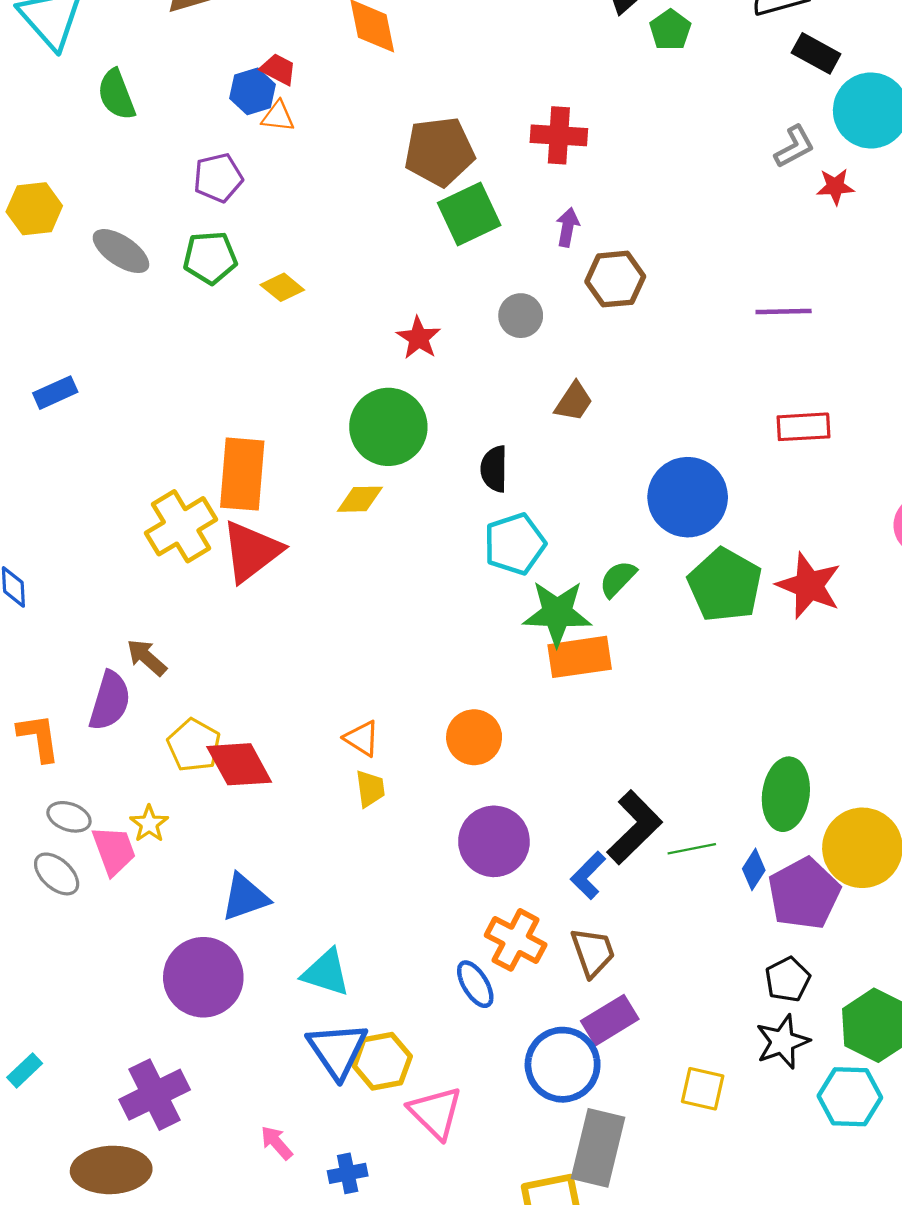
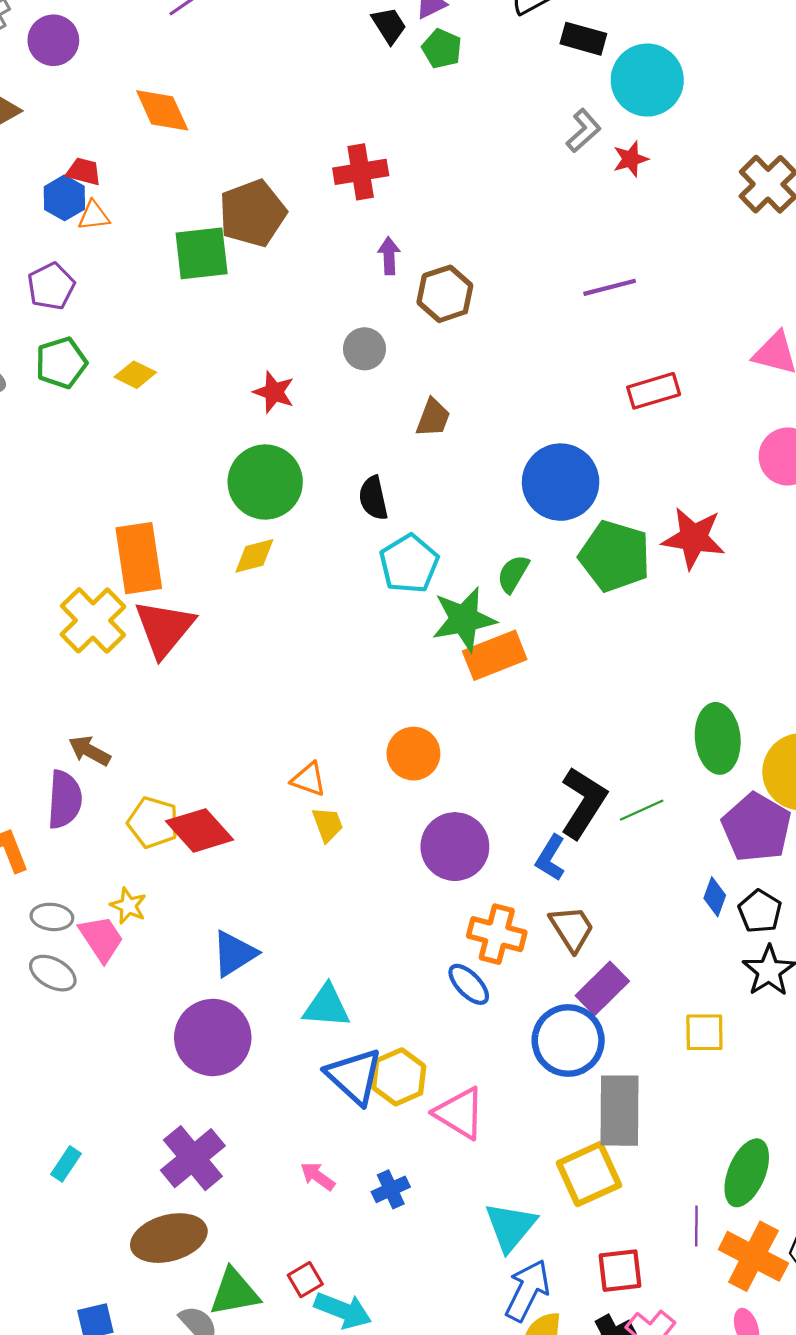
green square: (469, 214) -> (202, 253), moved, turned 32
blue diamond: (754, 869) -> (715, 897), moved

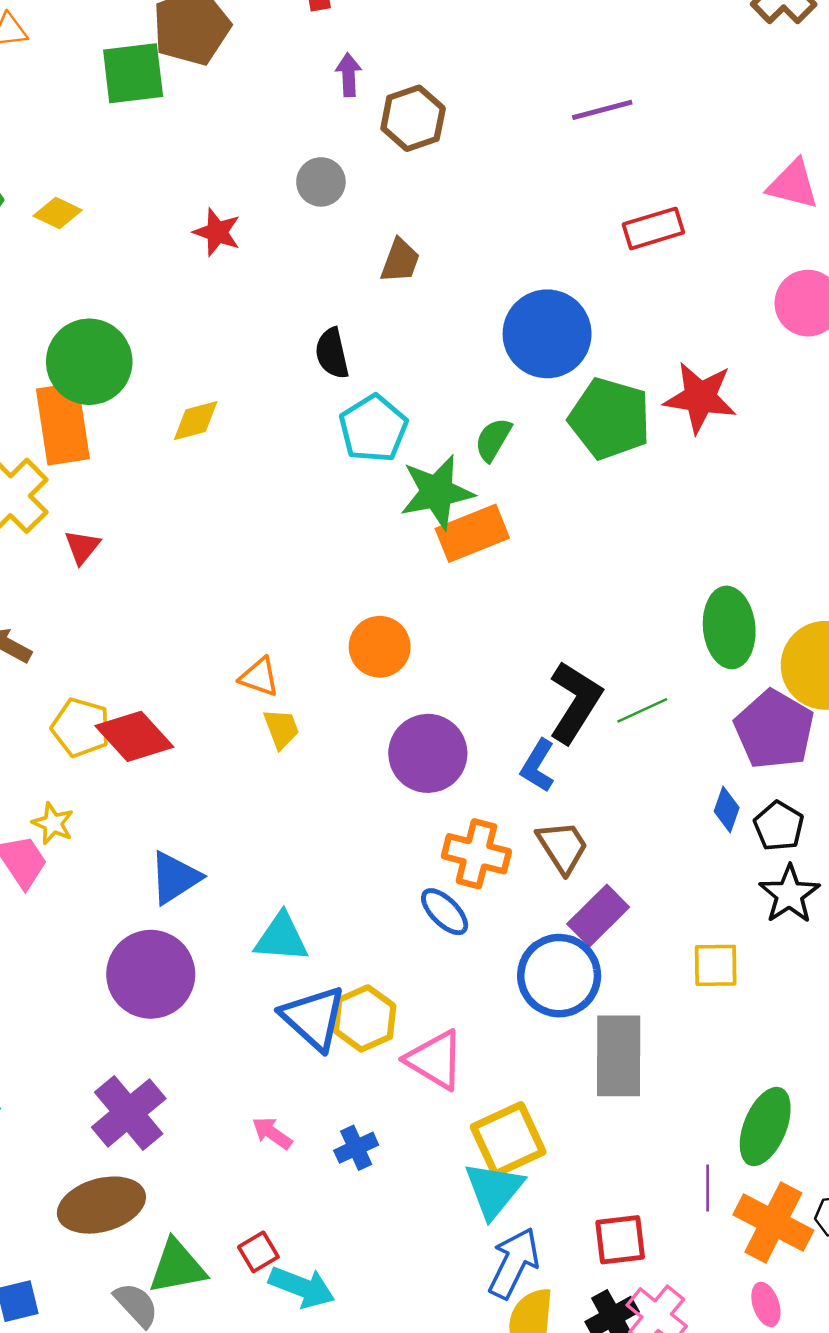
green circle: (265, 482) -> (89, 362), moved
red triangle: (164, 628) -> (82, 547), moved, size x0.5
yellow square: (589, 1174) -> (508, 1139), moved

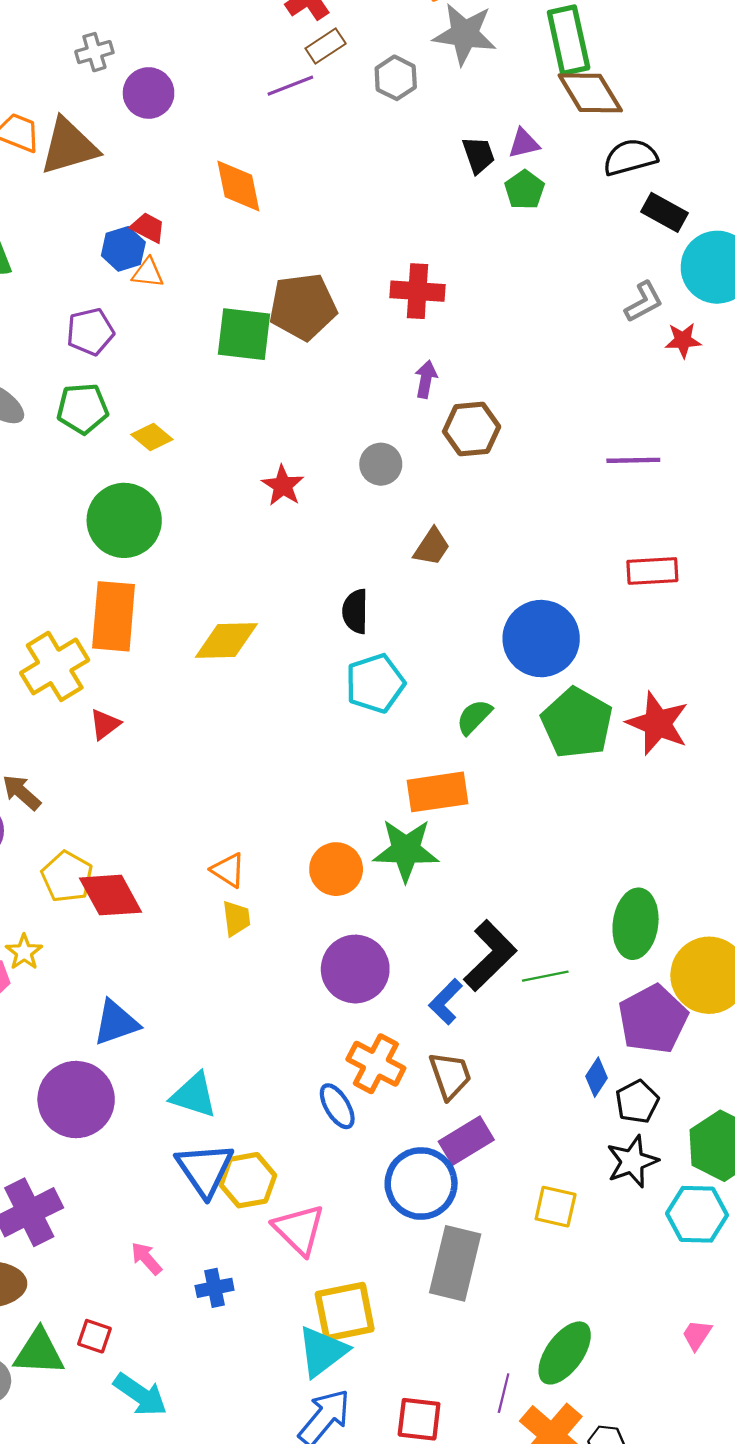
green circle: (89, 362) -> (124, 520), moved
yellow diamond: (196, 421) -> (226, 640), size x1.4
green star: (437, 492) -> (406, 850), moved
red square: (258, 1252) -> (94, 1336), moved, turned 36

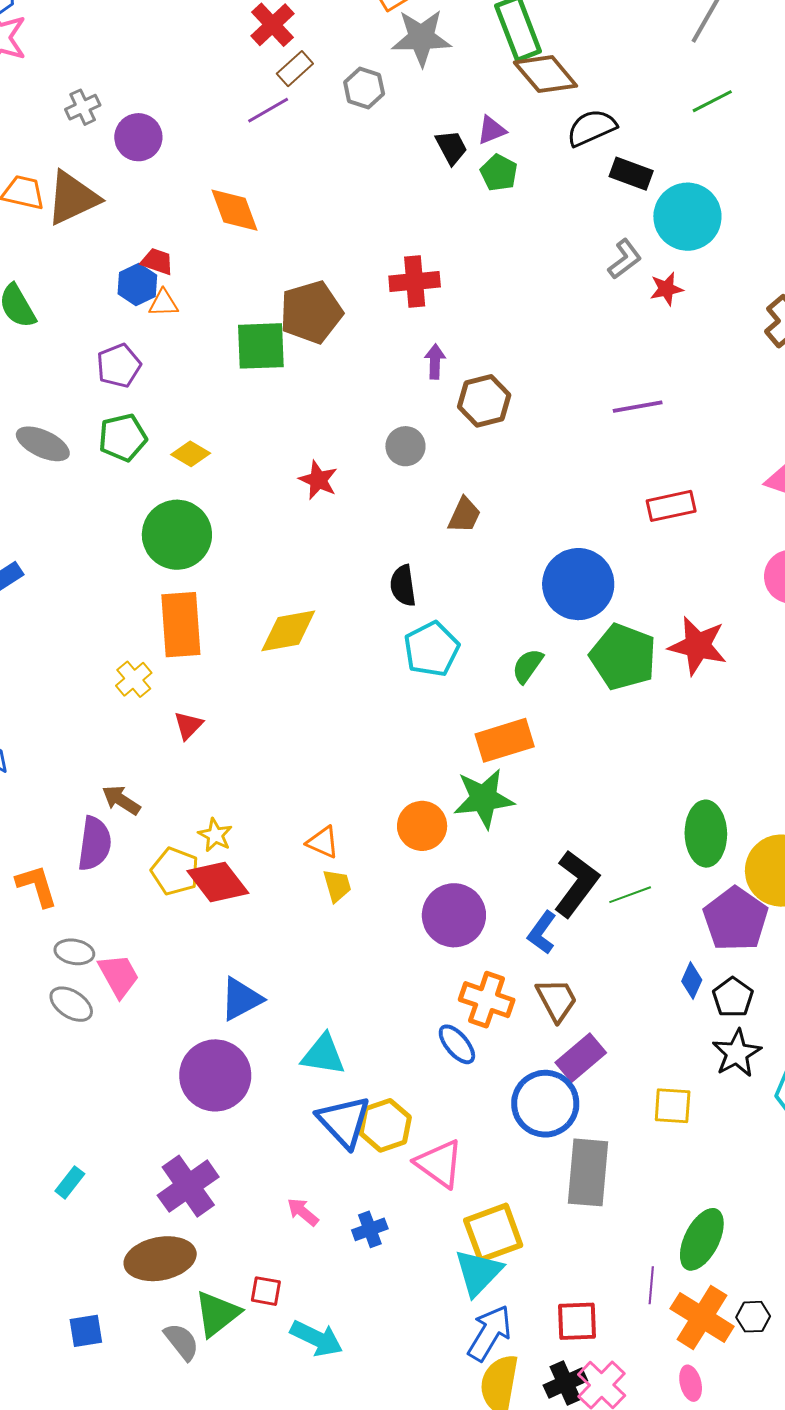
yellow cross: (55, 666) -> (134, 679), size x0.6
yellow star: (24, 952) -> (215, 835), moved
green triangle: (39, 1352) -> (217, 1314), turned -32

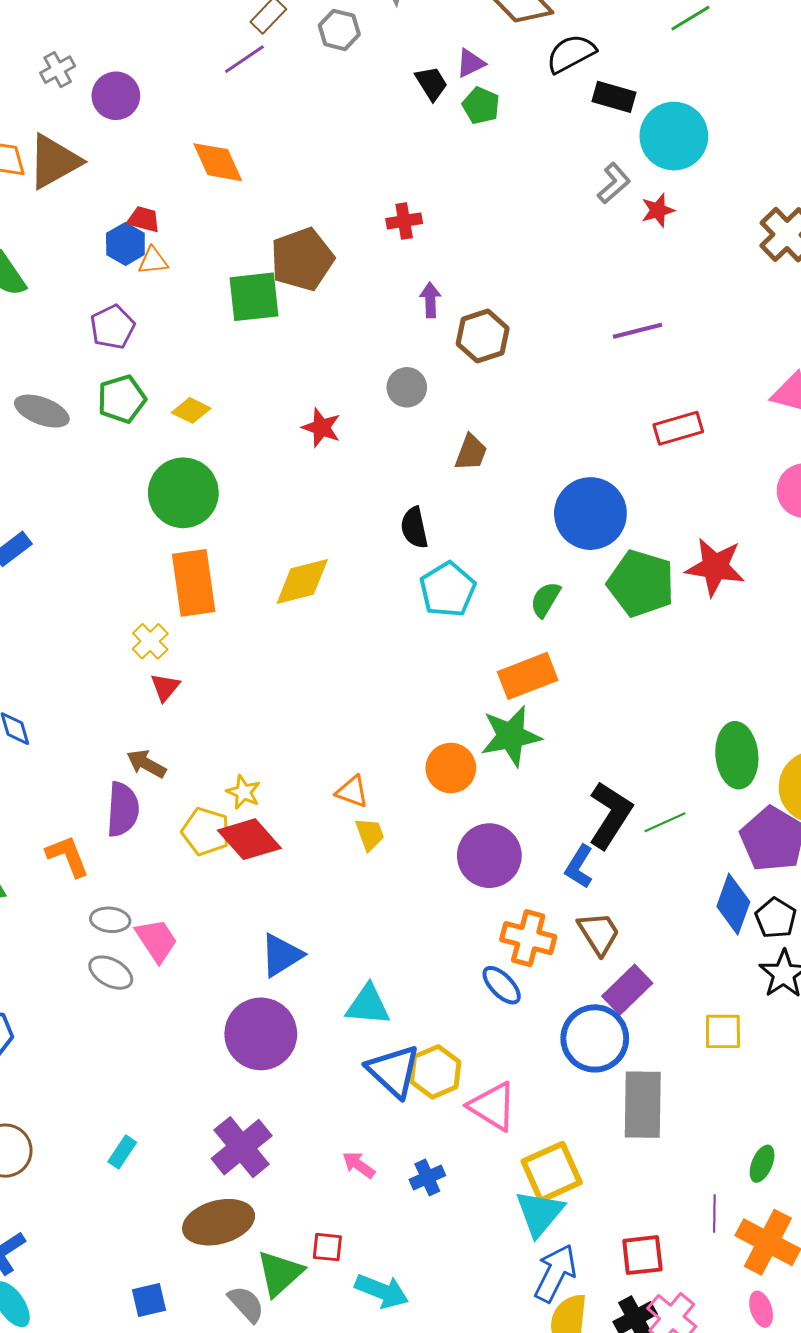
red cross: (415, 281) -> (404, 221), size x0.7
red triangle: (188, 725) -> (165, 687), moved
blue diamond: (692, 981) -> (733, 904), size x1.6
green ellipse: (702, 1239) -> (762, 1164), size x0.6

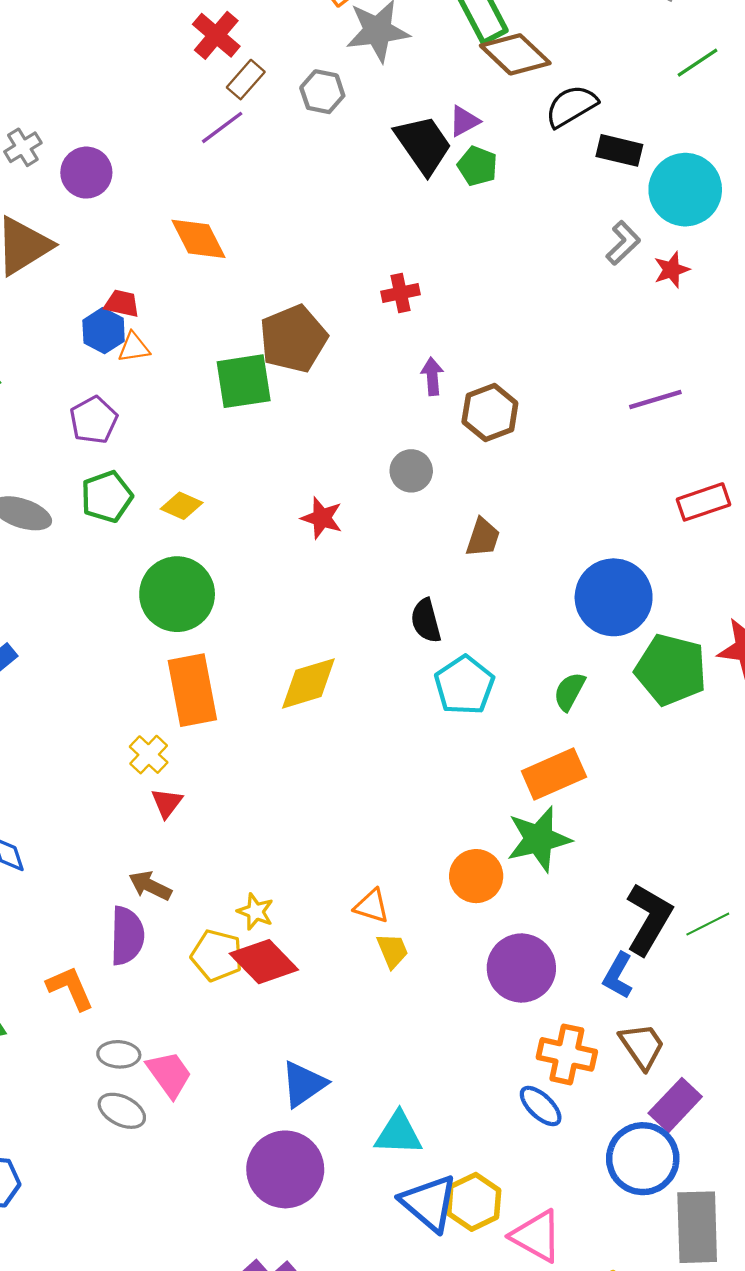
black trapezoid: (431, 83) -> (423, 145), size x1.6

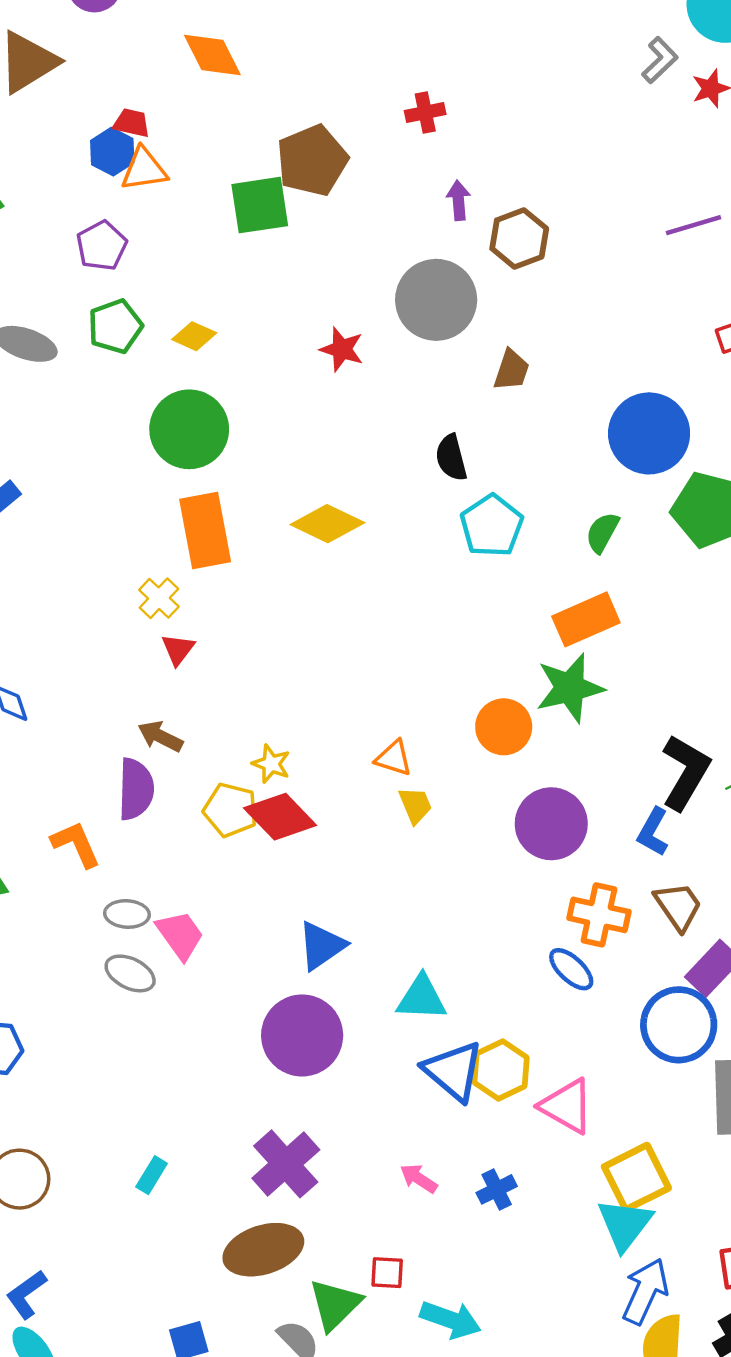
orange triangle: (134, 347) -> (144, 169), size x1.4
gray circle: (411, 471) -> (436, 300), size x1.8
yellow diamond: (308, 683) -> (327, 524), turned 42

